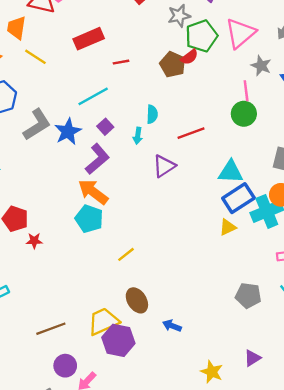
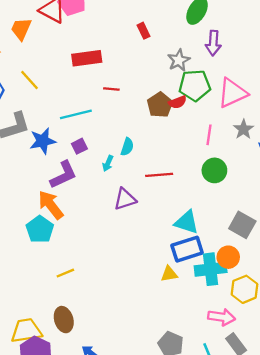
gray star: (179, 16) -> (179, 60), turned -30
yellow line: (35, 57) -> (29, 80), moved
pink line: (246, 91) -> (209, 135), moved

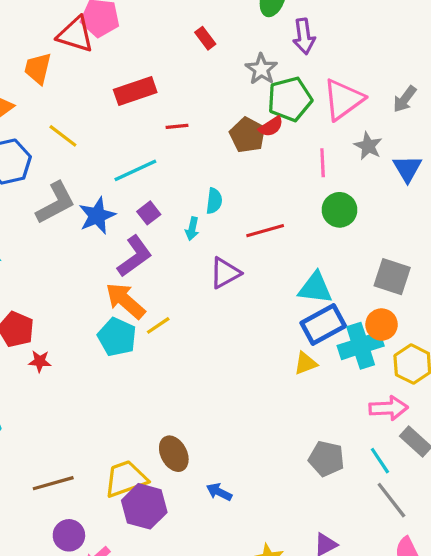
yellow line: (65, 273) -> (158, 325), moved

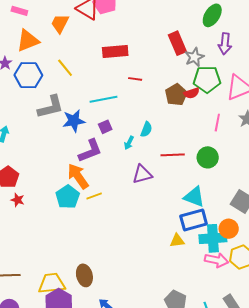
red rectangle: (205, 38) -> (177, 43), moved, size x1.6
green circle: (339, 210) -> (208, 157), moved
pink arrow: (389, 408) -> (217, 260), moved

